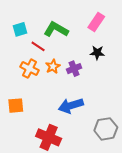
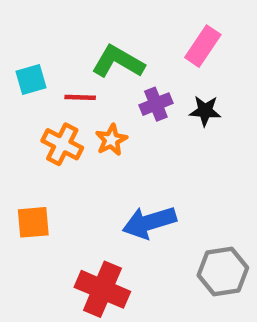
cyan square: (20, 29) -> (31, 80), moved
red line: (38, 46) -> (80, 97), turned -32
purple cross: (74, 69) -> (156, 104), moved

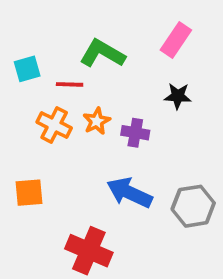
purple cross: (156, 104) -> (135, 133), moved, turned 32
blue arrow: (149, 222) -> (129, 193), turned 42
gray hexagon: (223, 271) -> (193, 206), moved

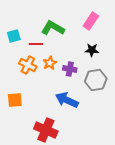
gray hexagon: (193, 206) -> (96, 80), moved

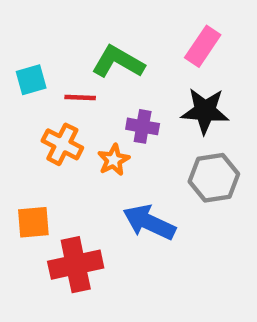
black star: (92, 50) -> (205, 111), size x1.5
orange star: (50, 63) -> (114, 160), moved
purple cross: (70, 69) -> (143, 126), moved
red cross: (46, 130) -> (76, 265), moved, turned -35

